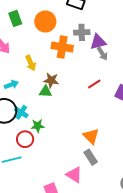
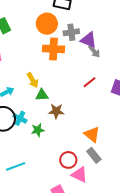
orange circle: (45, 22) -> (47, 24), moved
purple triangle: (98, 42) -> (89, 40), turned 42
yellow arrow: (31, 63) -> (33, 80), moved
brown star: (51, 80) -> (56, 111), moved
red circle: (25, 139) -> (68, 160), moved

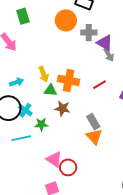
orange cross: (53, 49) -> (69, 80), moved
gray rectangle: (94, 155) -> (93, 122), moved
red circle: (68, 160) -> (68, 167), moved
cyan line: (16, 166) -> (21, 138), moved
pink triangle: (79, 175) -> (54, 159), moved

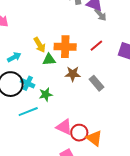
brown star: (62, 108) -> (73, 74), moved
orange triangle: (94, 137) -> (94, 138), moved

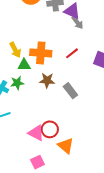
green star: (46, 95) -> (17, 83), moved
red circle: (79, 133) -> (50, 129), moved

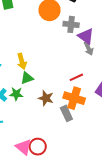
orange cross: (41, 53) -> (74, 98), moved
green triangle: (24, 65) -> (27, 78), turned -32

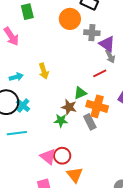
red line: (76, 77) -> (100, 73), moved
green triangle: (27, 78) -> (80, 93), moved
green star: (16, 94) -> (61, 121), moved

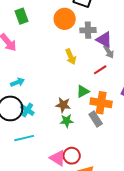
yellow arrow: (44, 71) -> (71, 57), moved
brown star: (69, 107) -> (63, 105), moved

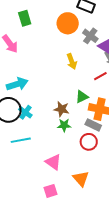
gray cross: (88, 30) -> (90, 36), turned 35
cyan arrow: (17, 82) -> (17, 84), size x1.5
gray rectangle: (96, 119) -> (93, 125), turned -35
red circle: (72, 156) -> (89, 142), moved

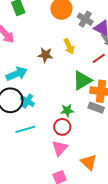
green triangle: (82, 97) -> (82, 80), size x1.5
brown star: (62, 109) -> (45, 55), moved
red circle: (89, 142) -> (62, 127), moved
pink triangle: (53, 162) -> (60, 148), turned 42

